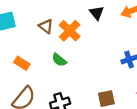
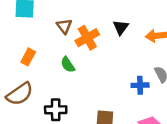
orange rectangle: (22, 63) -> (28, 57), turned 70

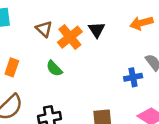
black triangle: (121, 27) -> (97, 30), moved

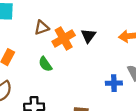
brown triangle: (44, 29) -> (42, 28), turned 49

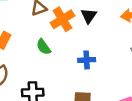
blue cross: (114, 83) -> (87, 60), moved

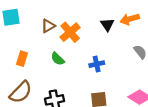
black triangle: (89, 16) -> (107, 25), moved

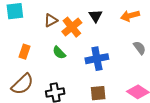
black triangle: (107, 25) -> (96, 16), moved
blue cross: (97, 64) -> (97, 59), size x1.5

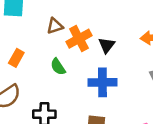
black triangle: (96, 16) -> (107, 45), moved

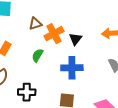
green semicircle: (58, 67) -> (37, 55), turned 64

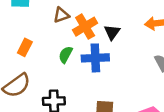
blue cross: (72, 68) -> (95, 58), moved

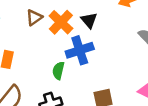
green semicircle: (66, 55) -> (58, 71), moved

